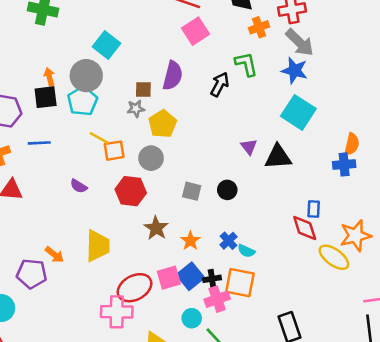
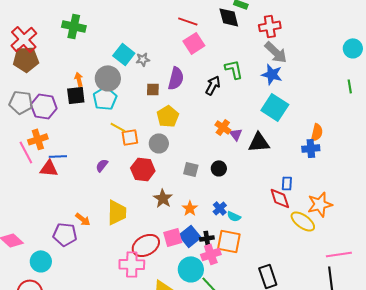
orange cross: (259, 27) -> (223, 127), moved, turned -35
gray star: (136, 109) -> (143, 59), moved
blue line: (39, 143) -> (58, 156), moved
purple semicircle: (79, 186) -> (102, 165), turned 96
cyan circle: (192, 318) -> (191, 269), size x1.6

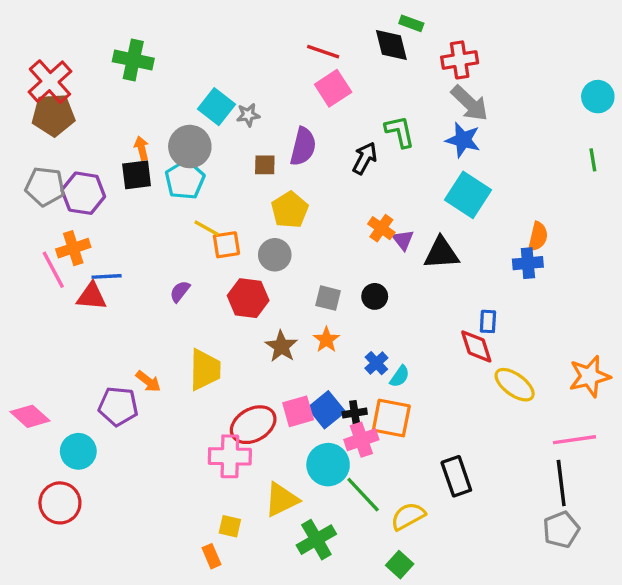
orange star: (320, 204) -> (590, 376), moved
orange star: (190, 208) -> (326, 340), moved
cyan semicircle: (234, 216) -> (400, 376), turned -80

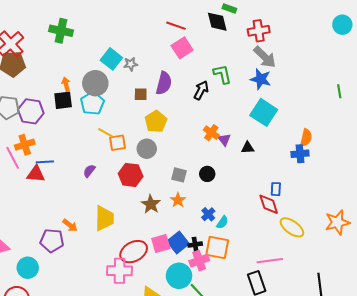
cyan circle: (598, 97) -> (342, 25), moved
black triangle: (441, 253) -> (248, 148), size x0.6
pink line: (575, 440) -> (270, 261), moved

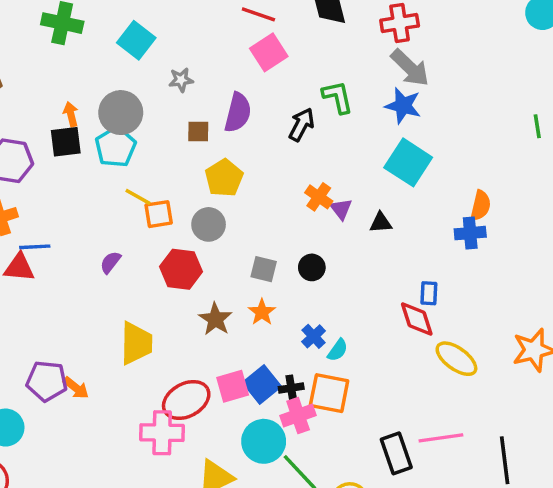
cyan square: (111, 59) -> (136, 40), moved
orange arrow: (70, 225) -> (76, 388), moved
pink line: (270, 261) -> (441, 438), moved

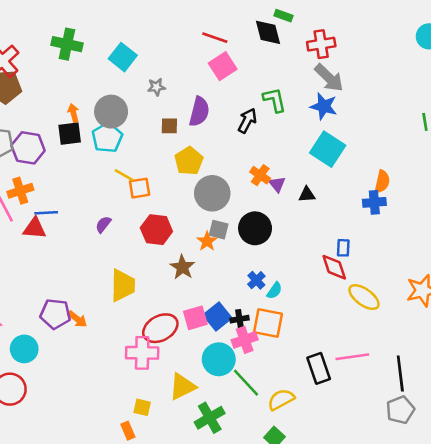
gray circle: (209, 224) -> (212, 193), moved, size x1.4
black circle: (312, 267) -> (255, 228), size x1.6
orange star: (262, 312) -> (207, 241), moved

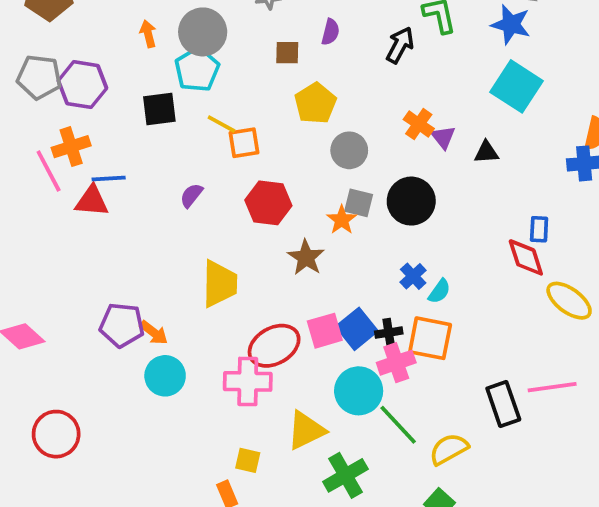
purple semicircle: (199, 112) -> (330, 32), size x0.6
black square: (70, 134) -> (159, 109), moved
gray circle: (212, 193) -> (349, 150), size x0.7
cyan circle: (24, 349) -> (165, 376), moved

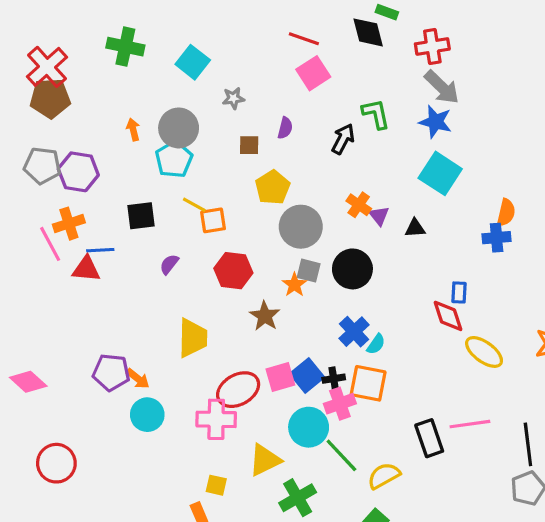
black square: (159, 109) -> (141, 216), moved
gray circle: (349, 150) -> (301, 227), size x1.4
blue cross: (413, 276) -> (354, 332), size x1.4

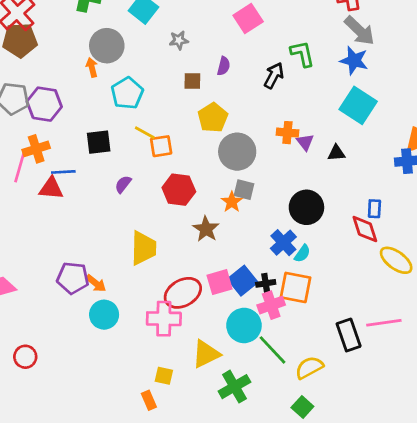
gray circle: (179, 128) -> (107, 46), moved
orange cross: (359, 205) -> (287, 133), turned -30
pink line: (50, 244) -> (20, 167), turned 44
black circle: (352, 269) -> (306, 207), moved
red circle: (56, 463) -> (25, 357), size x0.7

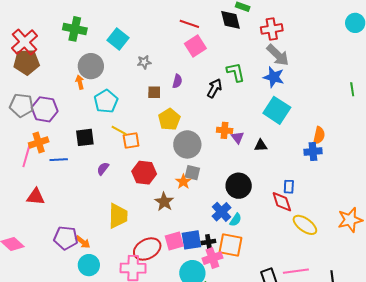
red triangle: (51, 188) -> (36, 197), moved
blue square: (243, 281) -> (191, 240), turned 30

